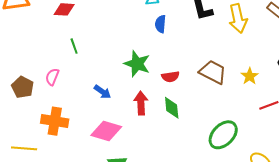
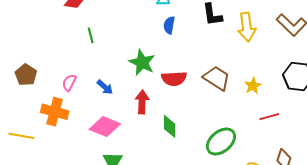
green line: (74, 46) -> (91, 35), moved
pink semicircle: (52, 77) -> (69, 83), moved
red semicircle: (170, 77) -> (174, 79), size x1.4
green diamond: (172, 108) -> (170, 126), moved

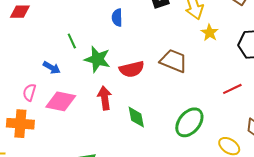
green line: (91, 35) -> (72, 41), moved
yellow star: (253, 86) -> (210, 33), moved
blue arrow: (105, 87) -> (52, 68), moved
pink diamond: (105, 127) -> (61, 101), moved

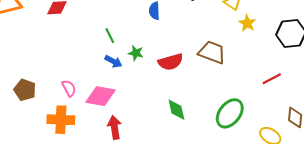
green star: (97, 59) -> (136, 53), size x0.6
blue arrow: (52, 68) -> (113, 61), moved
pink semicircle: (29, 92) -> (69, 88), turned 138
red arrow: (105, 98) -> (114, 127), moved

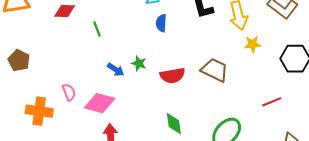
yellow star: (247, 23) -> (253, 44), turned 30
green line: (110, 36) -> (97, 29), moved
brown pentagon: (25, 90) -> (19, 60), moved
orange cross: (61, 120) -> (39, 111), moved

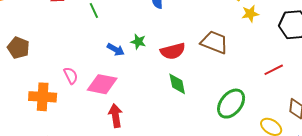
green diamond: (174, 124) -> (177, 84), moved

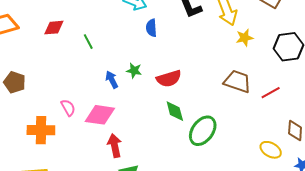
brown trapezoid: (214, 42) -> (237, 81), moved
blue arrow: (116, 50) -> (112, 80), turned -144
green ellipse: (231, 104) -> (203, 131), moved

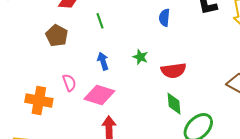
blue arrow: (112, 80) -> (103, 61), moved
brown pentagon: (15, 82) -> (57, 36), moved

